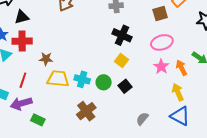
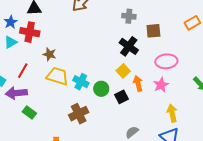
brown square: (160, 13) -> (153, 31), moved
orange arrow: (181, 68) -> (138, 84), moved

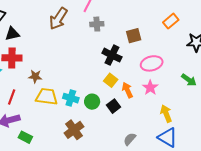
gray cross: (129, 16) -> (97, 24), moved

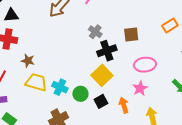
gray cross: (97, 24) -> (95, 32), moved, turned 32
black cross: (112, 55) -> (107, 51), turned 36
yellow square: (111, 80) -> (102, 75), size x1.5
orange arrow: (127, 90) -> (124, 105), moved

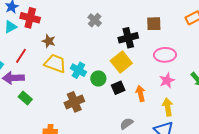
gray cross: (95, 32) -> (95, 20), moved
pink star: (140, 88) -> (167, 80), moved

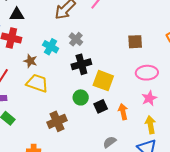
black cross: (128, 38) -> (81, 64), moved
yellow square: (121, 62) -> (103, 81), turned -30
cyan cross: (78, 70) -> (51, 47), moved

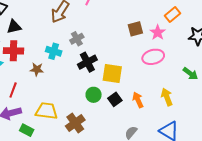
gray cross: (76, 39) -> (77, 39), turned 32
yellow trapezoid: (37, 83) -> (46, 111), moved
pink star: (149, 98) -> (158, 32), moved
yellow arrow: (150, 125) -> (167, 97), moved

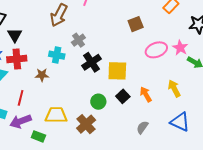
black triangle: (14, 27) -> (15, 35), turned -42
pink star: (158, 32) -> (180, 48), moved
green circle: (94, 95) -> (98, 102), moved

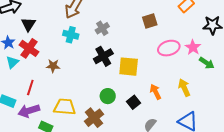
gray cross: (78, 40) -> (102, 28), moved
cyan cross: (57, 55) -> (71, 35), moved
red cross: (17, 59) -> (29, 48), turned 36
black square: (123, 96) -> (134, 102), moved

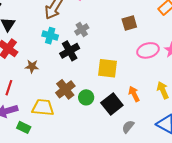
black cross: (103, 56) -> (70, 51), moved
black square: (134, 102) -> (112, 104), size x1.5
brown cross: (94, 118) -> (65, 89), moved

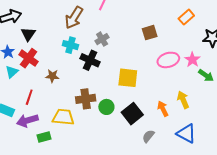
black cross: (70, 51) -> (90, 60), turned -36
brown cross: (65, 89) -> (86, 99), turned 30
orange arrow: (134, 94) -> (163, 109), moved
green rectangle: (24, 127) -> (44, 137), turned -40

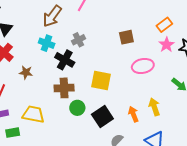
pink star: (192, 60) -> (167, 45), moved
brown cross: (86, 99) -> (64, 88), moved

